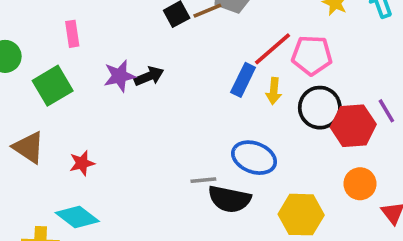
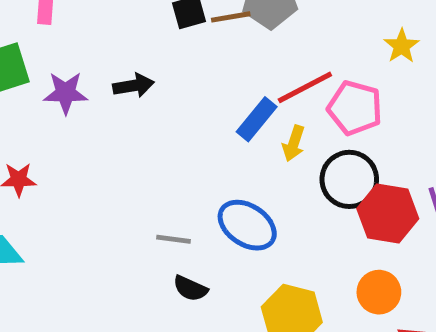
purple star: (119, 76) -> (66, 93), moved
black semicircle: (229, 199) -> (190, 288), moved, size x0.6

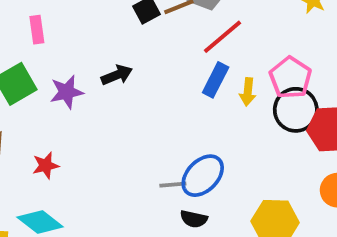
red line: (305, 87) -> (223, 37), moved
pink pentagon: (355, 108) -> (290, 78), moved, turned 30
blue ellipse: (247, 225) -> (203, 176), moved, turned -66

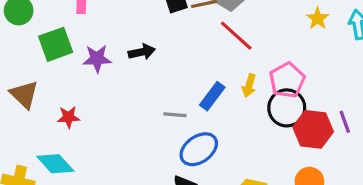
red line: (223, 37) -> (236, 36), turned 72
blue rectangle: (216, 80) -> (212, 96), moved
gray line: (173, 185) -> (175, 115), moved

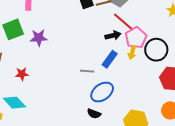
black arrow: (142, 52) -> (113, 35), moved
pink pentagon: (287, 80) -> (136, 38), moved
black circle: (287, 108) -> (156, 50), moved

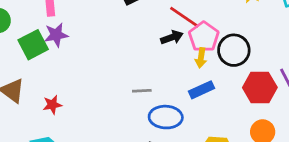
purple star: (39, 38) -> (56, 35), moved
blue rectangle: (110, 59) -> (202, 90), moved, turned 36
blue ellipse: (102, 92) -> (166, 117), turned 45

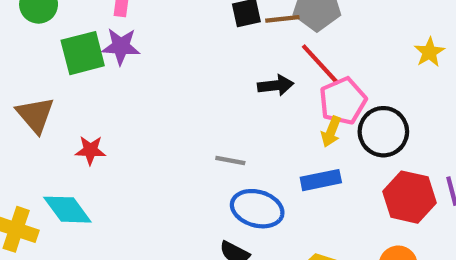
black arrow: (172, 37) -> (276, 85), moved

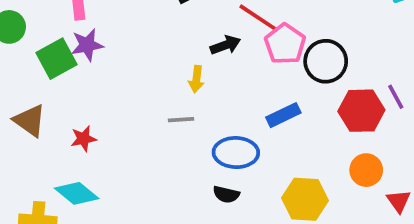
yellow arrow: (331, 132) -> (196, 79), moved
gray line: (230, 161) -> (181, 120), moved

